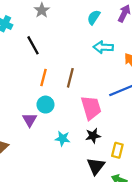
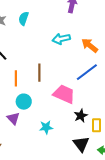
cyan semicircle: (94, 17) -> (24, 18), moved
pink trapezoid: (91, 108) -> (64, 94), turned -35
black star: (93, 136) -> (81, 116), moved

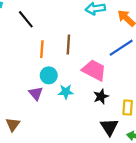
black star: (81, 116) -> (101, 96), moved
cyan star: (46, 127) -> (66, 92), moved

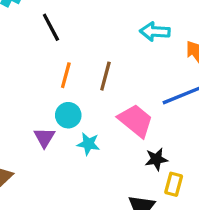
black star: (101, 96) -> (156, 159), moved

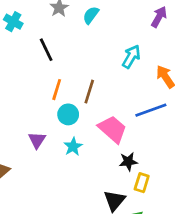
cyan arrow: (155, 32) -> (131, 57), turned 115
cyan circle: (68, 115) -> (68, 114), moved
cyan star: (88, 144) -> (73, 147), turned 30

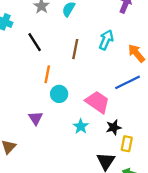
brown line: (89, 92) -> (75, 49), moved
cyan star: (73, 147) -> (81, 126), moved

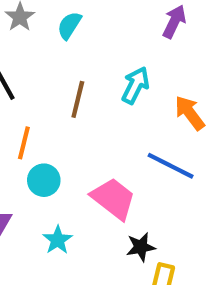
blue line: (128, 82) -> (171, 166), turned 50
cyan star: (81, 126) -> (58, 240), moved

